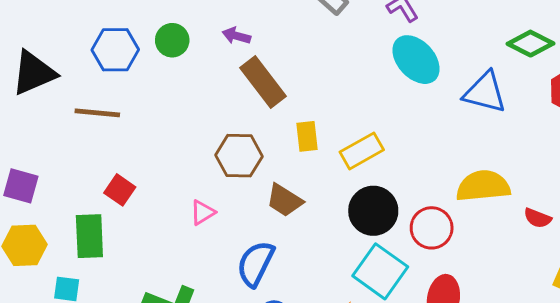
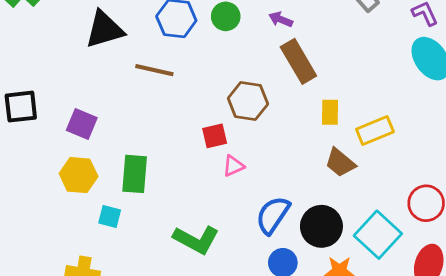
brown hexagon: (239, 156) -> (248, 101), moved
red square: (120, 190) -> (215, 136), moved, turned 35
brown trapezoid: (284, 200) -> (340, 163), moved
black circle: (373, 211) -> (321, 226), moved

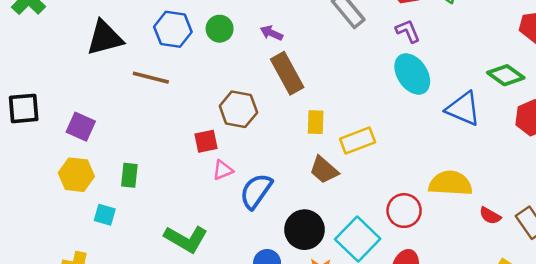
green rectangle: (135, 174) -> (129, 175), size x0.7
blue semicircle: (273, 215) -> (256, 191), moved

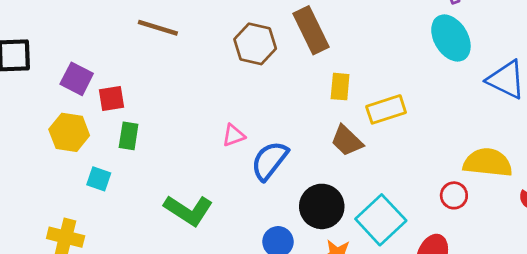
brown hexagon: (238, 109) -> (255, 44), moved
red square: (206, 141) -> (111, 98), moved
red circle: (404, 211) -> (454, 195), moved, size x0.7

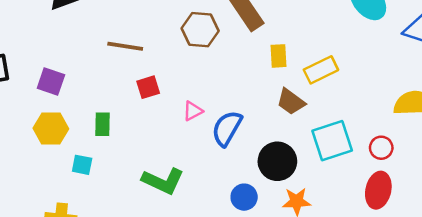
brown line: (158, 28) -> (125, 46), moved
red square: (111, 98) -> (148, 87), moved
red circle: (454, 195) -> (381, 148), moved
cyan square: (381, 220) -> (332, 141), moved, turned 33

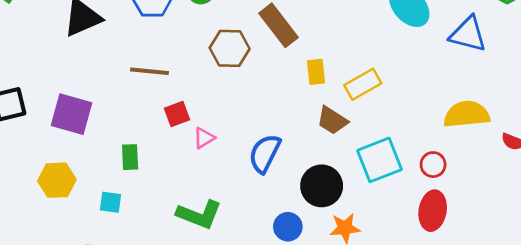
purple square: (51, 81) -> (71, 114), size x1.4
pink triangle: (193, 111) -> (204, 138), moved
yellow hexagon: (51, 129) -> (57, 180), moved

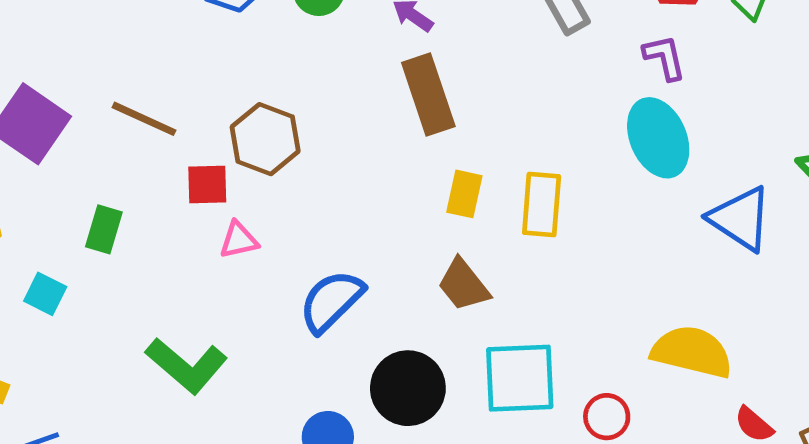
brown hexagon: (230, 48) -> (265, 139), moved
brown line: (150, 71) -> (144, 119), moved
yellow rectangle: (363, 84) -> (542, 205), moved, turned -75

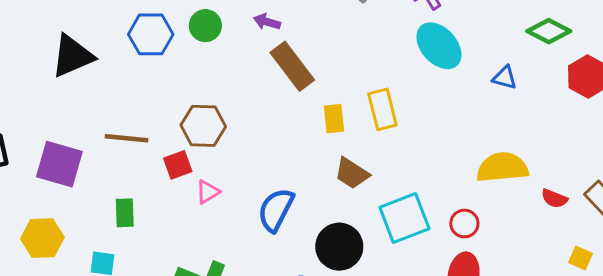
blue triangle: (740, 219) -> (505, 78), size x0.6

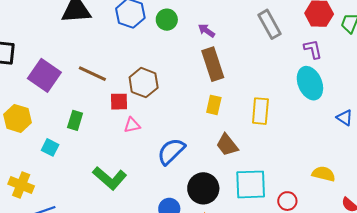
yellow rectangle: (334, 119) -> (214, 105), moved
yellow semicircle: (502, 167) -> (324, 174), size x0.7

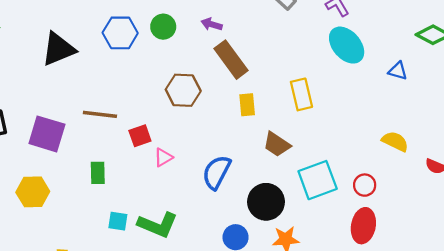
brown hexagon: (144, 83) -> (183, 90), moved
cyan square: (50, 147) -> (118, 221), moved
yellow semicircle: (324, 174) -> (395, 141), turned 30

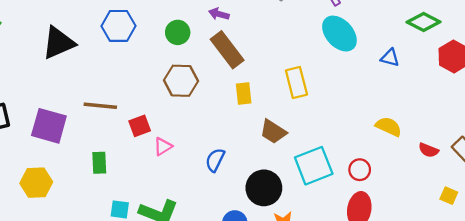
purple arrow: (212, 24) -> (219, 14), moved
green circle: (163, 27) -> (178, 32), moved
blue semicircle: (217, 172) -> (215, 160), size x0.7

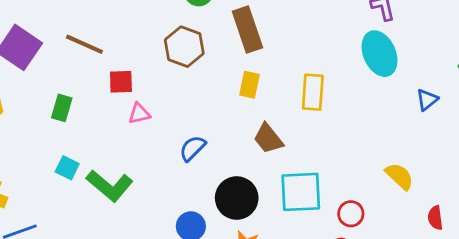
blue triangle: (390, 58) -> (427, 100), turned 48
red semicircle: (429, 150) -> (435, 218), turned 42

